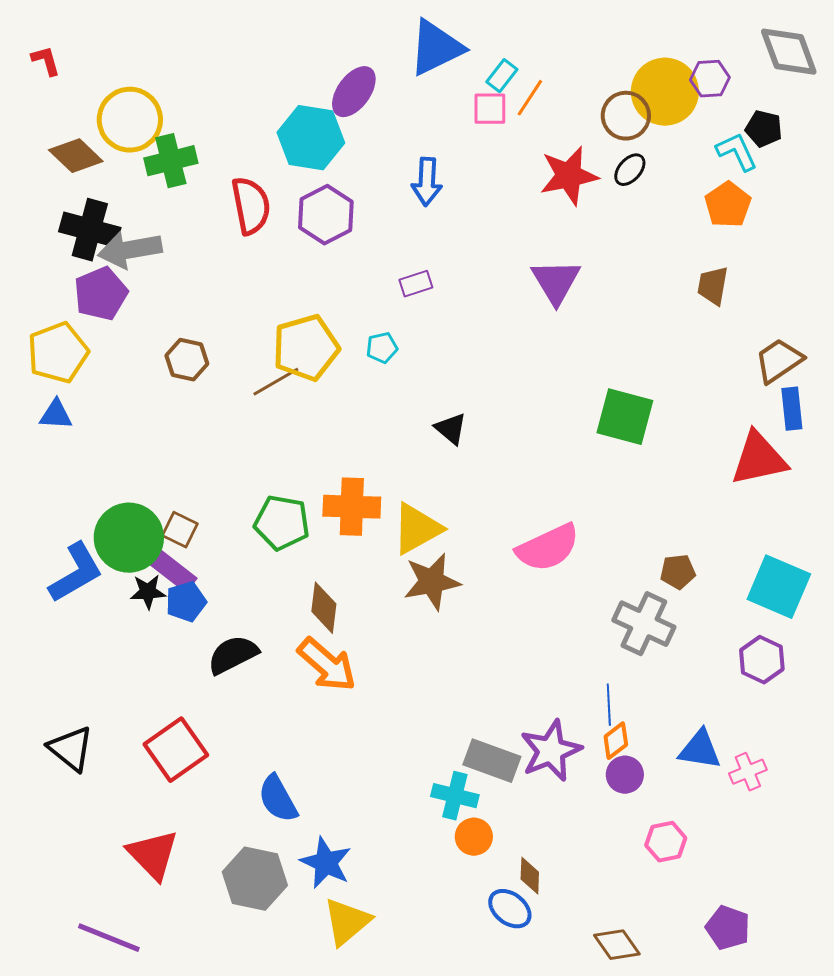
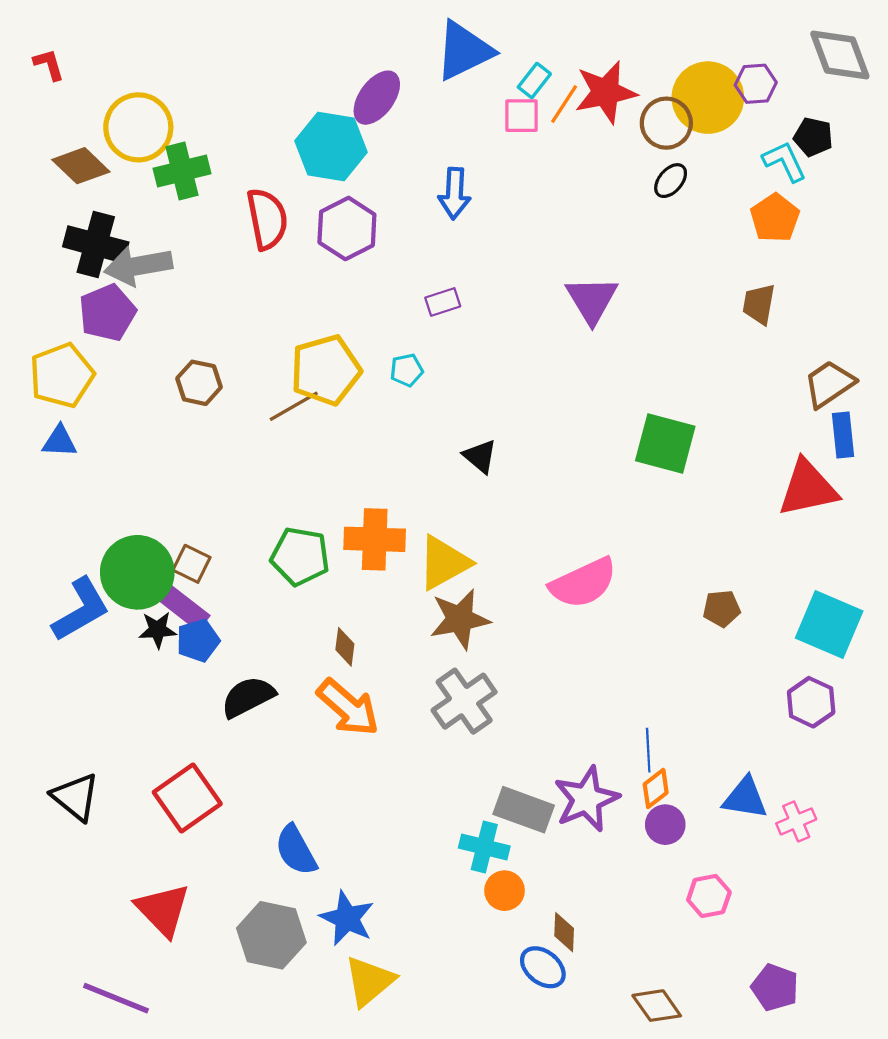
red star: (569, 176) -> (606, 92), moved
brown diamond: (324, 608) -> (345, 647), size x0.7
gray cross: (644, 624) -> (464, 701), moved, turned 30

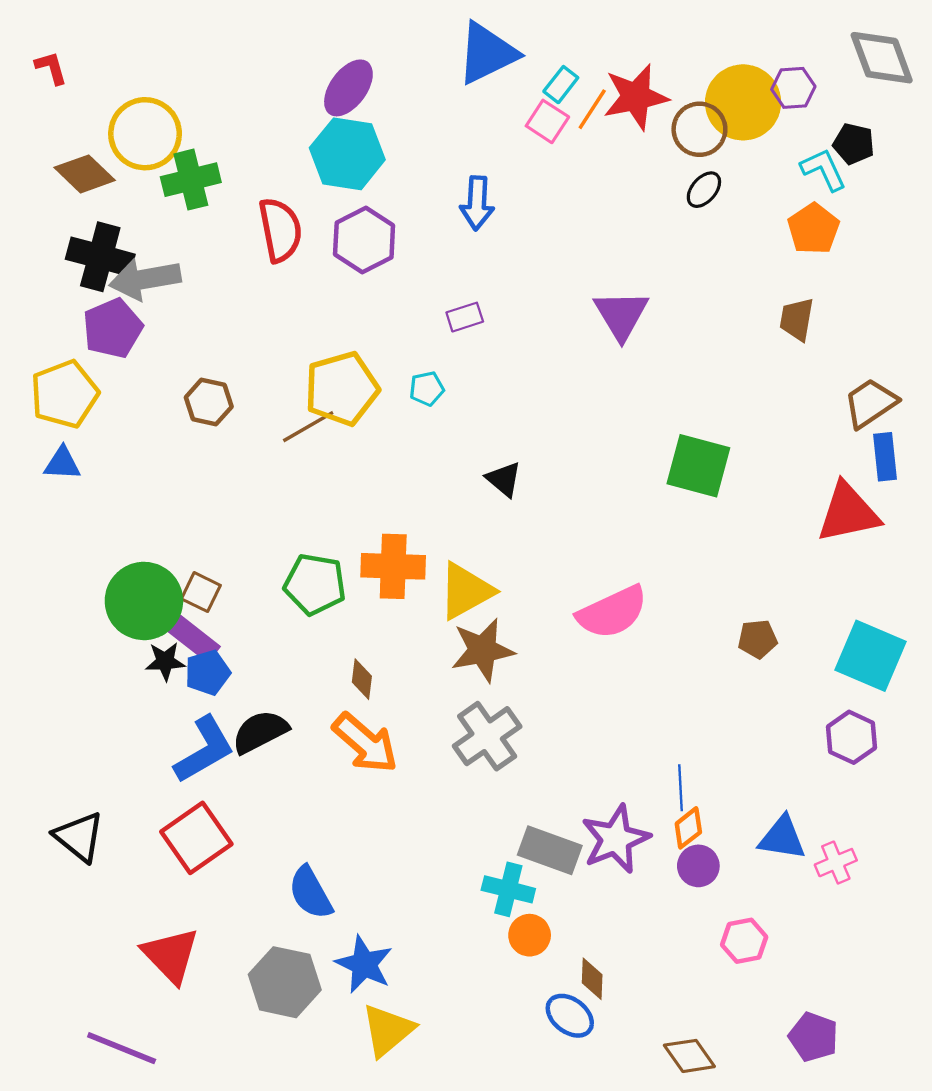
purple ellipse: (377, 98) -> (348, 88), moved
pink square: (522, 116) -> (547, 121), turned 33
blue L-shape: (81, 610) -> (204, 750), moved

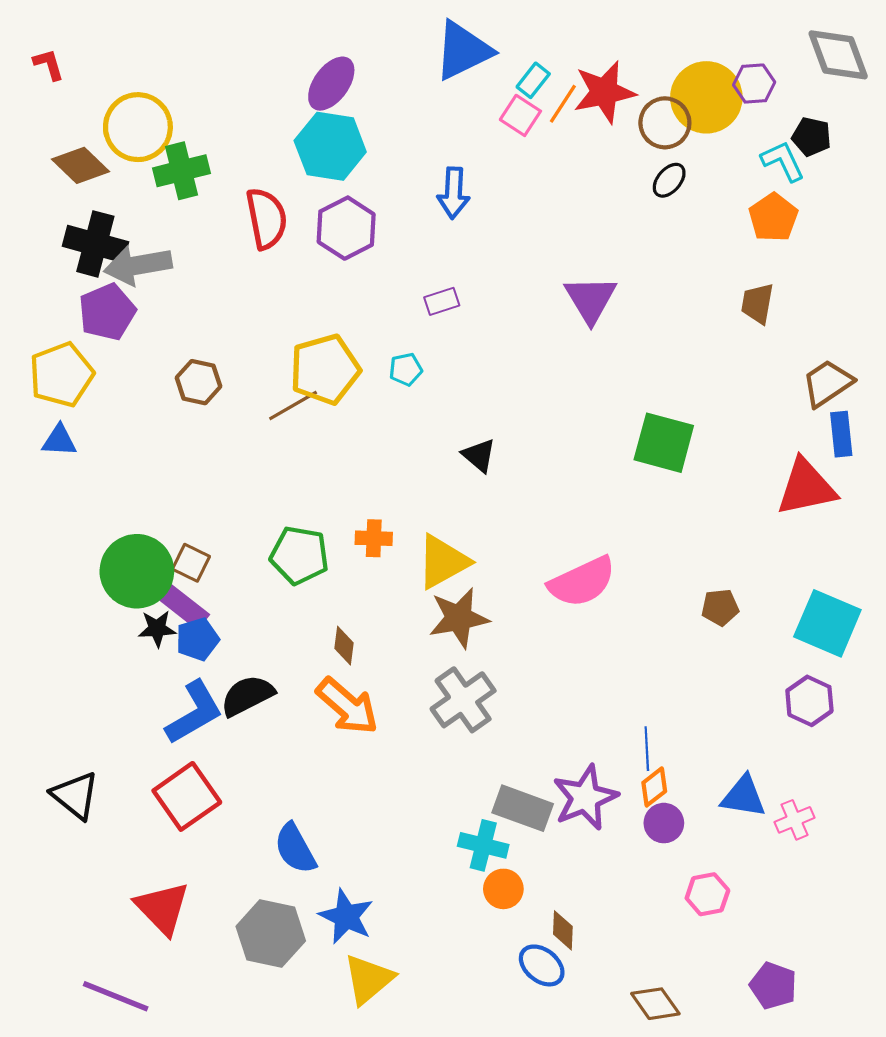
orange cross: (393, 566) -> (374, 538), size x0.6

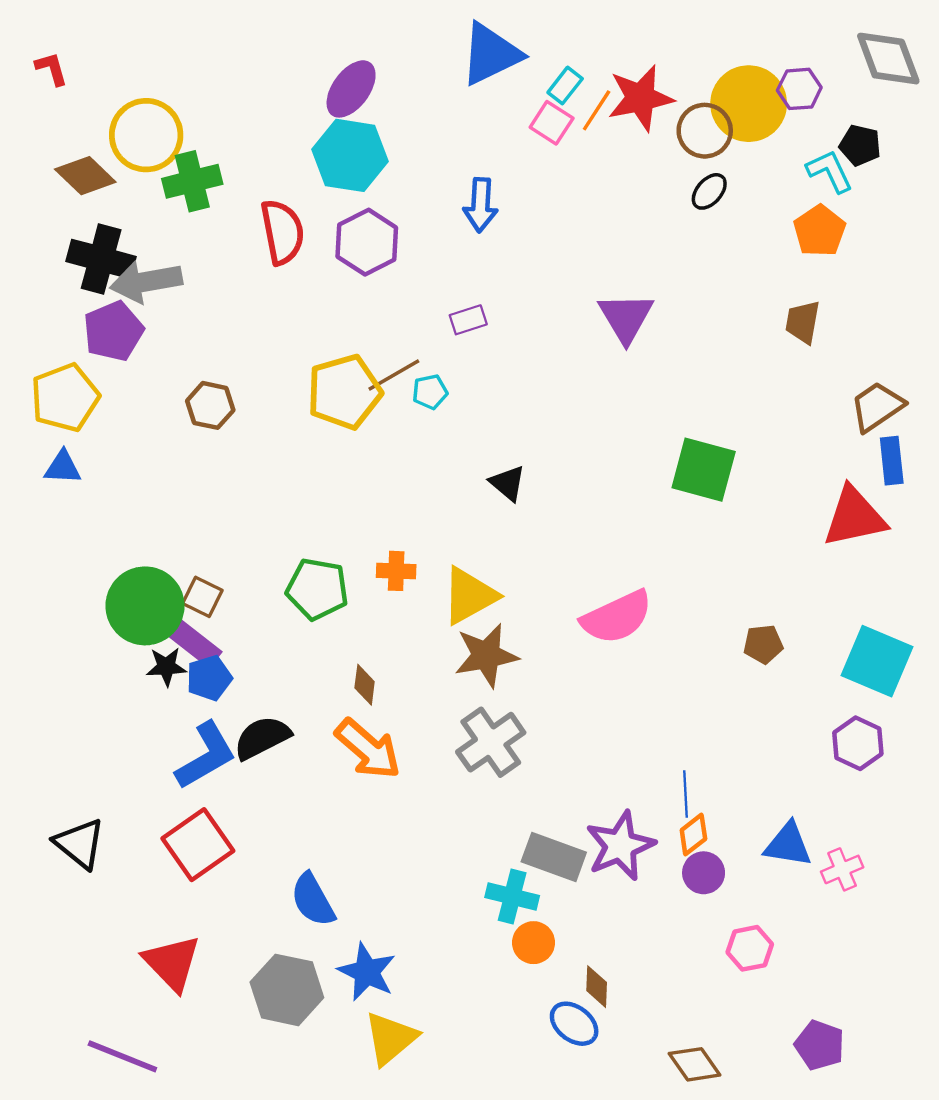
brown line: (293, 405) -> (394, 375), moved

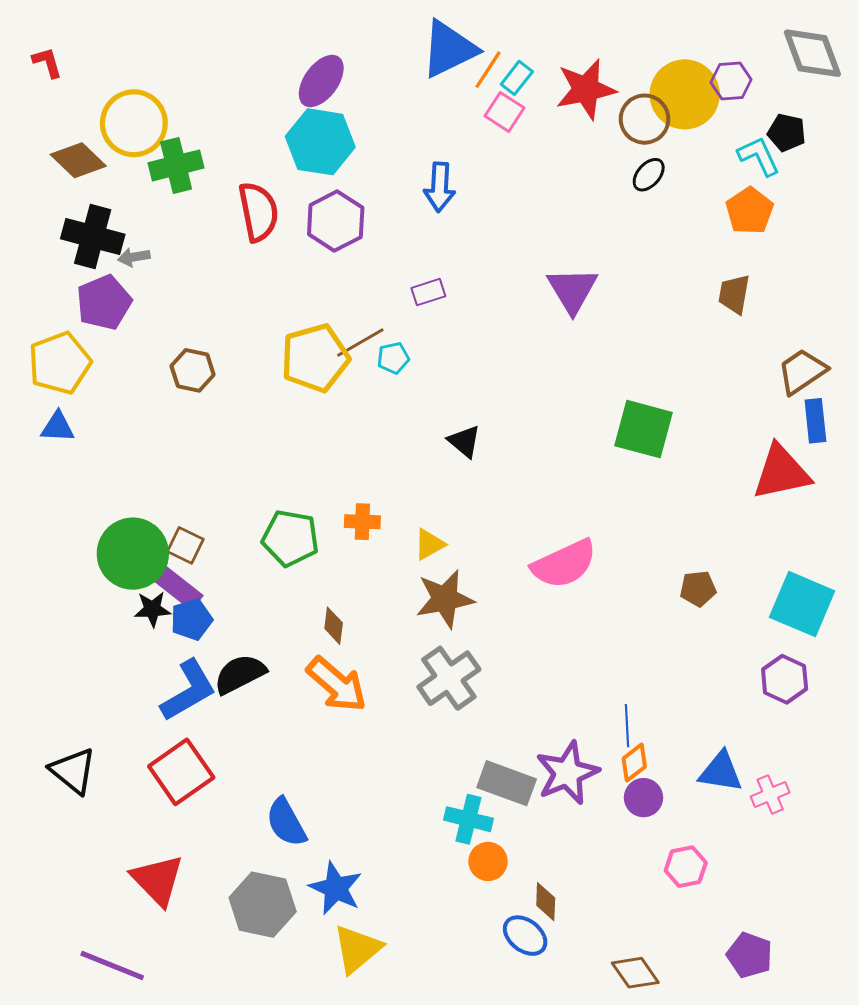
orange line: (597, 110) -> (488, 70), moved
gray arrow: (146, 282) -> (134, 257), size x0.5
yellow triangle: (469, 596) -> (429, 544), size x0.6

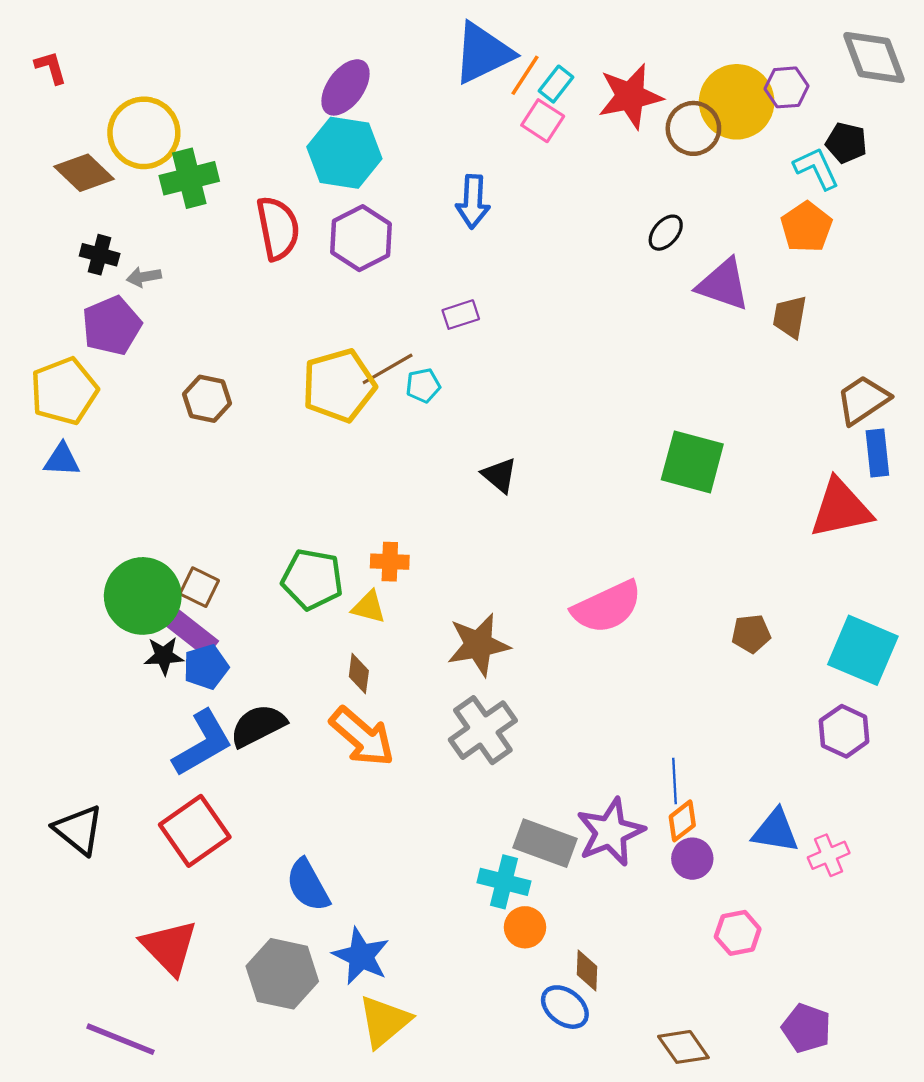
black ellipse: (649, 175) -> (666, 233), moved
black cross: (93, 236) -> (100, 255), size x0.6
purple triangle: (572, 290) -> (723, 285), moved, turned -40
yellow triangle: (429, 544) -> (369, 607), moved, turned 44

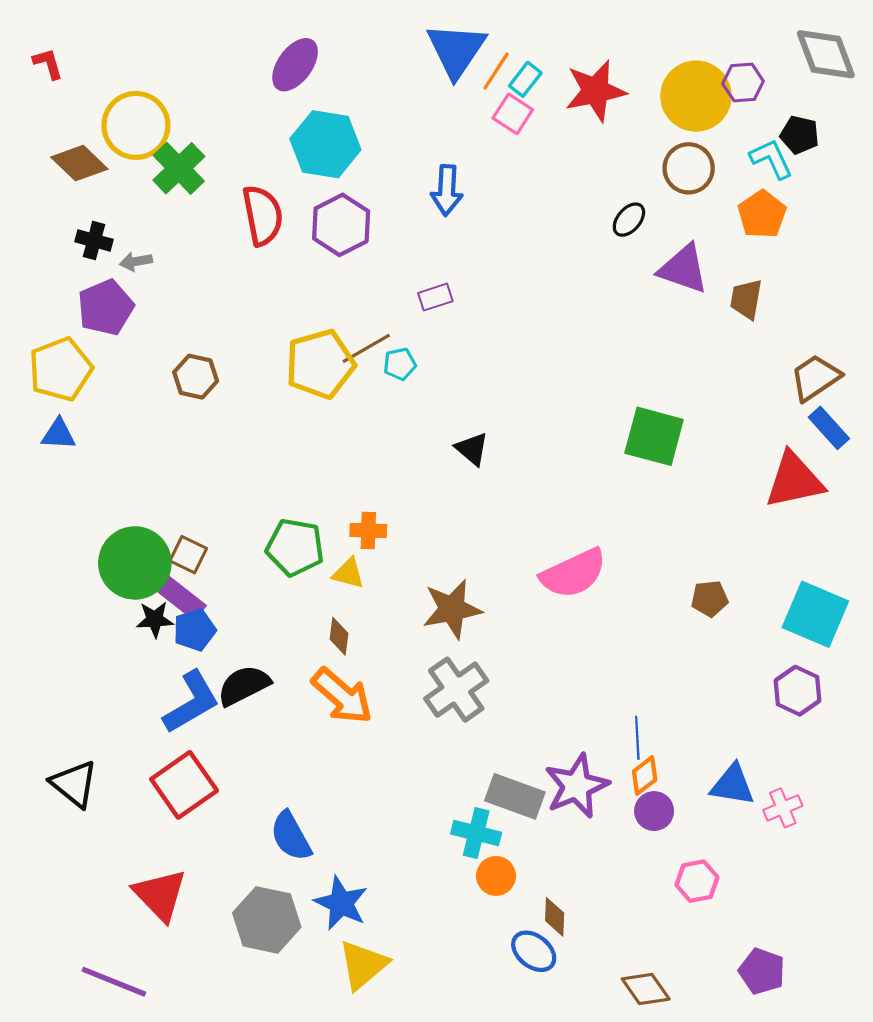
blue triangle: (483, 53) -> (456, 50), turned -30
purple ellipse: (345, 87) -> (295, 65), moved
brown circle: (693, 128) -> (689, 168), moved
green cross: (189, 178) -> (179, 168), turned -30
blue rectangle: (877, 453) -> (829, 428), turned -36

